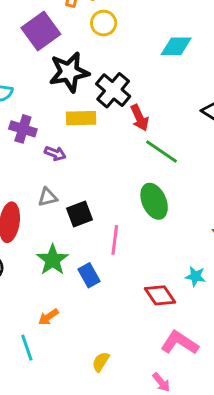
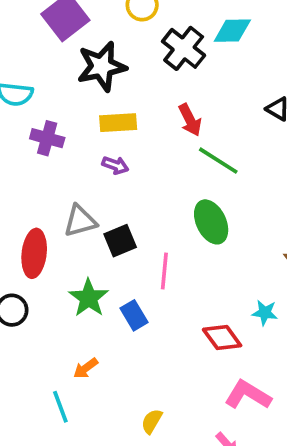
black cross: (113, 90) -> (184, 48), moved
purple arrow: (55, 153) -> (115, 165), moved
gray triangle: (48, 197) -> (80, 221), size x1.4

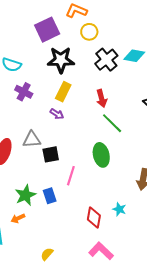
yellow rectangle: (118, 123) -> (63, 92), turned -72
green star: (89, 298) -> (25, 195), moved
red diamond: (222, 337) -> (94, 218), turned 35

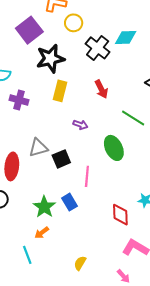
purple arrow: (57, 114) -> (80, 125), moved
green line: (112, 123) -> (133, 118), moved

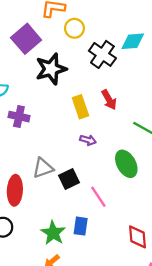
yellow rectangle: (60, 91) -> (80, 107), moved, turned -30
pink line: (87, 176) -> (98, 197), turned -36
blue rectangle: (70, 202) -> (81, 226), turned 42

